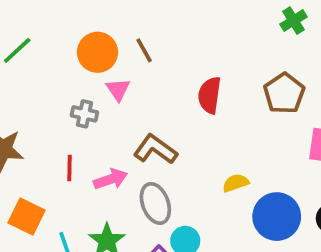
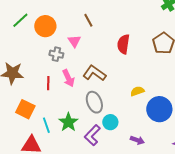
orange circle: (97, 52) -> (45, 26), moved
pink arrow: (111, 179) -> (68, 78), moved, turned 84

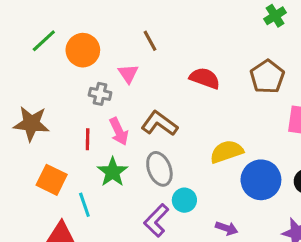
red semicircle: (123, 44) -> (205, 78), turned 102
yellow semicircle: (137, 91) -> (227, 152), size x1.5
green star: (68, 122) -> (113, 172), moved

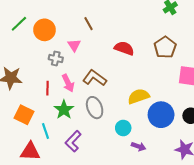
cyan circle: (184, 200) -> (123, 128), moved
purple L-shape: (156, 220) -> (73, 141), moved

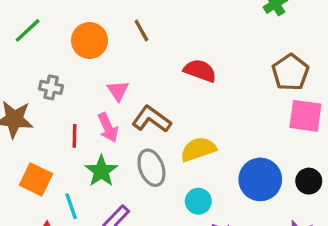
orange circle: (44, 30) -> (90, 41), moved
pink triangle: (74, 45) -> (118, 91), moved
brown pentagon: (165, 47) -> (290, 72), moved
gray cross: (56, 58) -> (51, 87), moved
yellow semicircle: (139, 96) -> (198, 149), moved

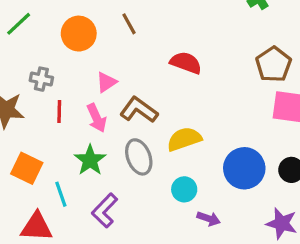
pink triangle: (118, 91) -> (106, 82), turned 30
red line: (74, 136) -> (59, 111), moved

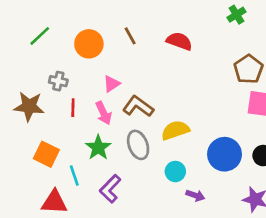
red semicircle: (186, 63) -> (179, 41), moved

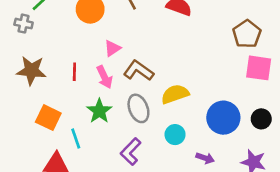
gray cross: (58, 81) -> (24, 24), moved
purple L-shape: (110, 189) -> (131, 152), moved
purple arrow: (195, 195) -> (205, 158), moved

